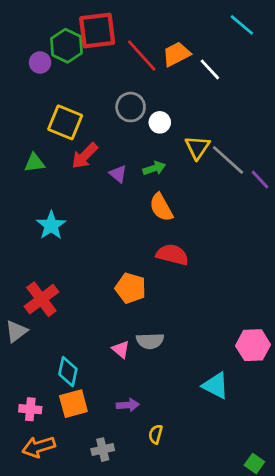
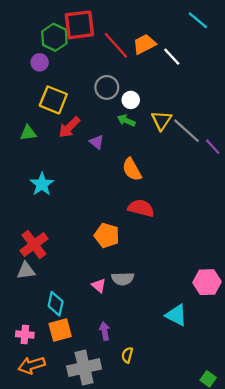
purple circle: (40, 63) -> (40, 62), moved
green arrow: (154, 168) -> (126, 120), moved, turned -138
gray triangle: (16, 331) -> (26, 271), moved, turned 30
purple arrow: (128, 405) -> (105, 331), turned -96
gray cross: (103, 450) -> (84, 368), size x1.8

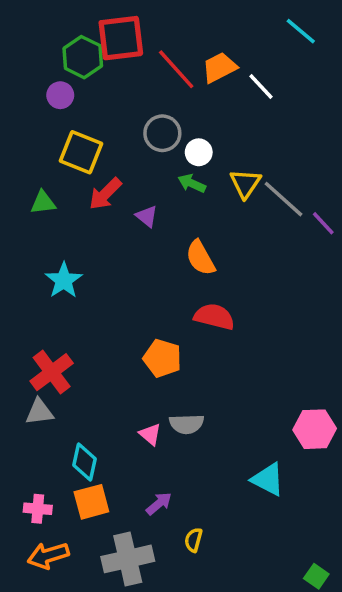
purple arrow: (105, 331) -> (159, 504), turned 60

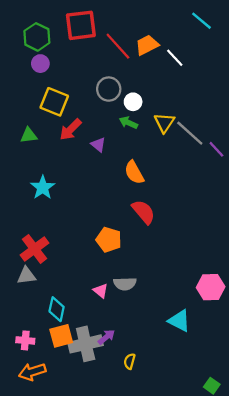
green hexagon: (83, 57) -> (37, 37), moved
red semicircle: (214, 317) -> (143, 212), turned 36
gray cross: (128, 559) -> (86, 344), moved

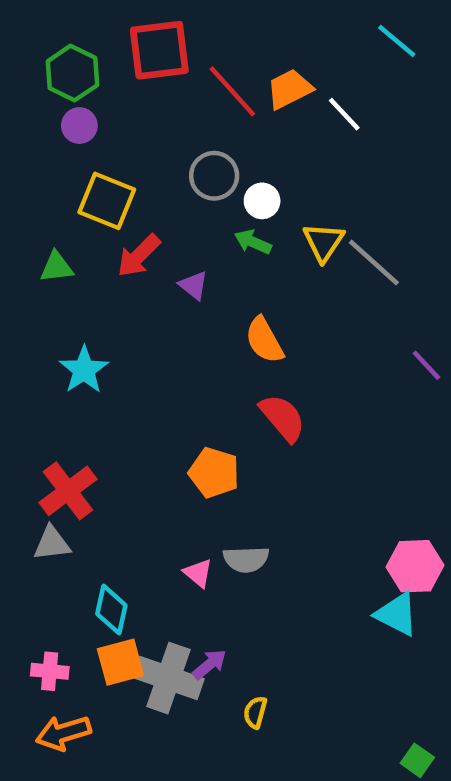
purple line: (216, 149) -> (426, 365), moved
cyan triangle: (179, 321) -> (397, 614), moved
gray cross: (86, 344) -> (168, 678), turned 32

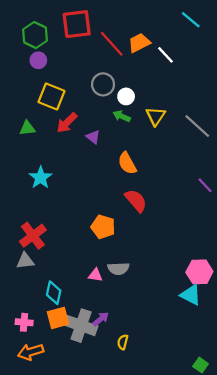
gray line: (374, 263) -> (197, 126), moved
purple line: (426, 365) -> (205, 185), moved
pink triangle: (198, 573) -> (95, 275), turned -32

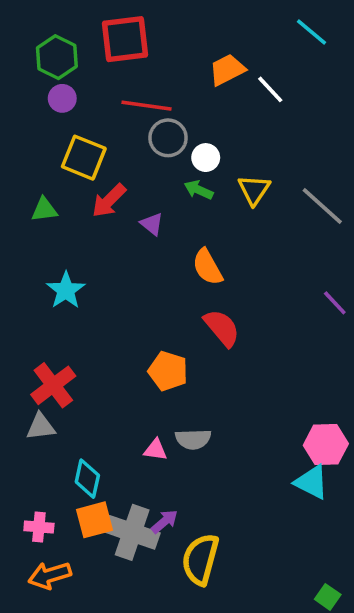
red line: (112, 44) -> (147, 106), moved, turned -40
yellow semicircle: (123, 342) -> (200, 559), size x2.0

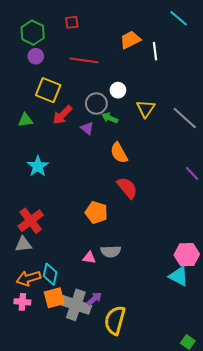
red square: (125, 39) -> (72, 22), size x0.5
white line: (270, 89) -> (155, 51), turned 36
gray circle: (168, 138) -> (96, 104), moved
green arrow: (199, 190) -> (110, 118), moved
orange arrow: (50, 575) -> (29, 278), moved

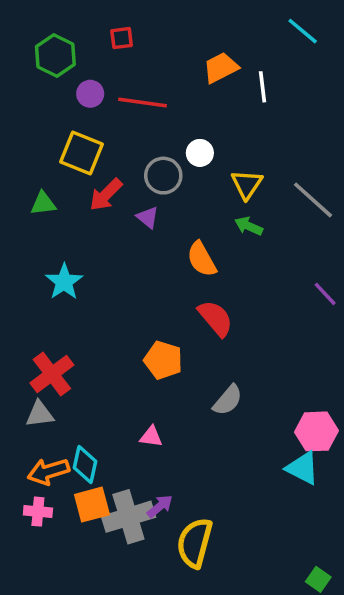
purple circle: (36, 56) -> (90, 94), moved
green arrow: (110, 118) -> (249, 226), moved
gray semicircle: (111, 251) -> (228, 400), moved, turned -48
gray cross: (76, 305) -> (128, 517), turned -36

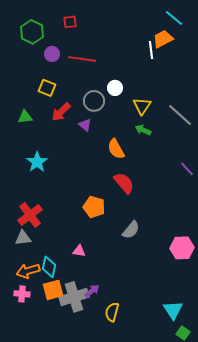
orange trapezoid: (221, 68) -> (163, 39), moved
yellow square: (81, 153) -> (47, 88), size x0.7
pink triangle: (151, 437) -> (79, 251), moved
cyan triangle: (303, 468) -> (173, 310), moved, turned 30
yellow semicircle: (195, 543) -> (112, 312), size x0.7

